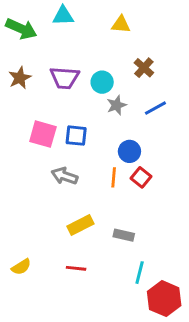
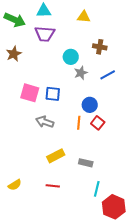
brown cross: (144, 68) -> (100, 47), turned -32
purple trapezoid: (65, 78) -> (45, 34), moved

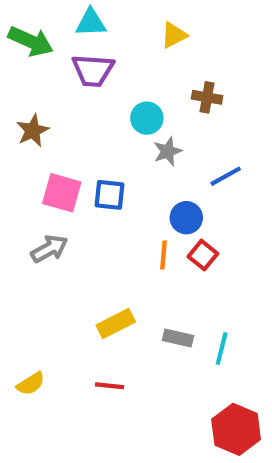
yellow triangle: (84, 17) -> (174, 35), turned -32
brown star: (14, 54) -> (33, 131), moved
blue line: (108, 75) -> (226, 176), moved
gray arrow: (45, 122) -> (49, 249), moved, turned 132
cyan line: (97, 189) -> (222, 348), moved

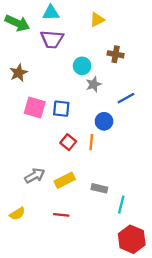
gray arrow: (49, 249) -> (35, 176), moved
red square: (203, 255) -> (68, 142), moved
cyan line: (222, 348) -> (121, 205), moved

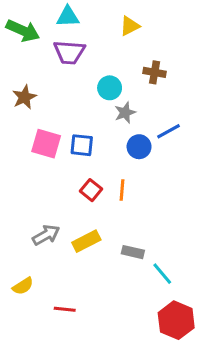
blue circle: (104, 121) -> (139, 147), moved
cyan line: (121, 205) -> (162, 274), turned -54
red line: (61, 215) -> (65, 309), moved

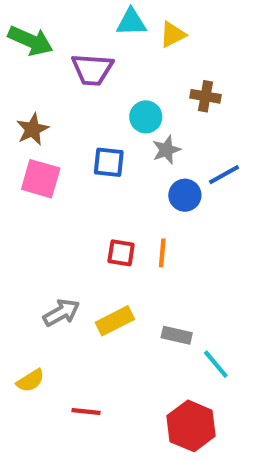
cyan triangle: (68, 17) -> (131, 22), moved
pink square: (46, 144) -> (41, 179), moved
blue square: (82, 145) -> (109, 162), moved
red square: (91, 190) -> (121, 253), turned -30
red hexagon: (176, 320) -> (191, 426), moved

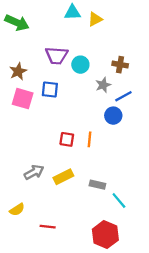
purple trapezoid: (92, 70) -> (57, 56), moved
brown cross: (206, 96) -> (120, 65), moved
gray star: (166, 150) -> (103, 85), moved
blue square: (109, 162) -> (50, 89), moved
blue circle: (185, 195) -> (113, 116), moved

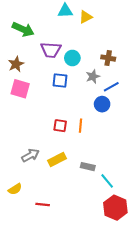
green arrow: (17, 23) -> (23, 29), moved
blue square: (50, 89) -> (60, 81), moved
red hexagon: (105, 235) -> (115, 208), moved

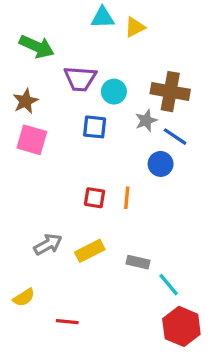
brown cross: (108, 58) -> (170, 92), size x1.6
blue line: (111, 87) -> (175, 137), turned 63

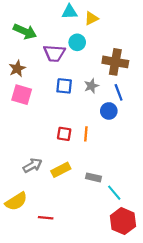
cyan circle: (114, 92) -> (77, 42), moved
gray star: (146, 121) -> (91, 86), moved
blue line: (175, 137) -> (119, 92), turned 35
yellow semicircle: (24, 298) -> (16, 201), size x1.5

